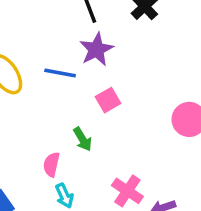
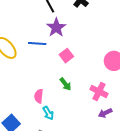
green arrow: (83, 139) -> (65, 84), moved
pink cross: (127, 191) -> (99, 91), moved

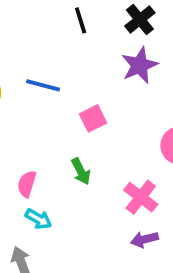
purple star: (56, 28) -> (140, 65), moved
cyan arrow: (48, 113) -> (38, 219), turned -40

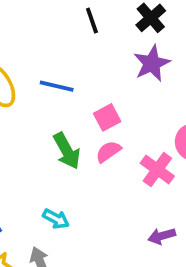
green arrow: (81, 171) -> (67, 151), moved, size x1.4
pink semicircle: (27, 184) -> (108, 152), moved, turned 40
pink cross: (141, 197) -> (157, 170), moved

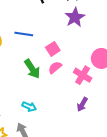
purple arrow: (162, 236) -> (82, 104), moved, turned -40

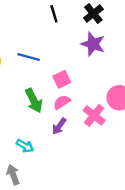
purple star: (75, 17) -> (93, 44), turned -30
purple arrow: (82, 104) -> (59, 126), moved

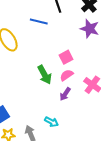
blue line: (29, 57) -> (39, 22), moved
cyan arrow: (25, 146) -> (51, 122), moved

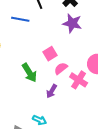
pink semicircle: (67, 75) -> (61, 68), moved

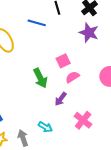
pink cross: (79, 80) -> (83, 120), moved

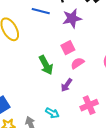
purple star: (89, 33) -> (72, 18), moved, turned -30
pink cross: (83, 120) -> (89, 105), turned 30

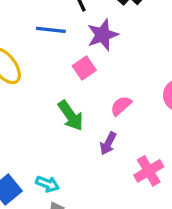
pink square: (68, 48) -> (84, 68), moved
cyan arrow: (52, 113) -> (48, 184), moved

